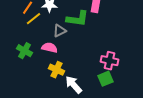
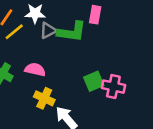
gray triangle: (60, 31) -> (48, 30), moved
green square: (106, 79) -> (94, 81), moved

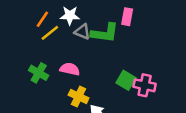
gray triangle: (48, 30) -> (82, 32), turned 49
green square: (94, 81) -> (126, 80), turned -36

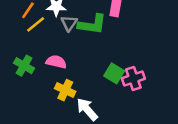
gray triangle: (82, 32) -> (69, 23), turned 42
pink cross: (145, 85) -> (133, 78), turned -30

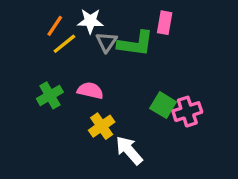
green cross: (24, 66) -> (50, 95), turned 30
yellow cross: (65, 90) -> (102, 126), turned 30

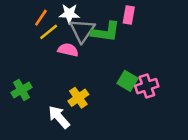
gray triangle: (106, 42) -> (82, 31), size x1.5
pink semicircle: (90, 91) -> (68, 50), moved
green cross: (50, 95) -> (21, 90), moved
white arrow: (129, 150) -> (59, 117), moved

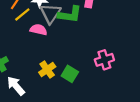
green square: (127, 81) -> (70, 74), moved
white arrow: (59, 117) -> (16, 86), moved

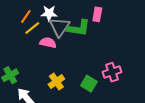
green square: (70, 74) -> (89, 84), moved

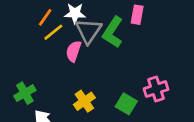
green L-shape: (78, 28) -> (113, 32), turned 115
pink semicircle: (48, 43) -> (74, 51), turned -84

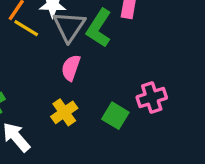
yellow line: (53, 32) -> (26, 28), turned 70
pink semicircle: (74, 51) -> (71, 68), moved

